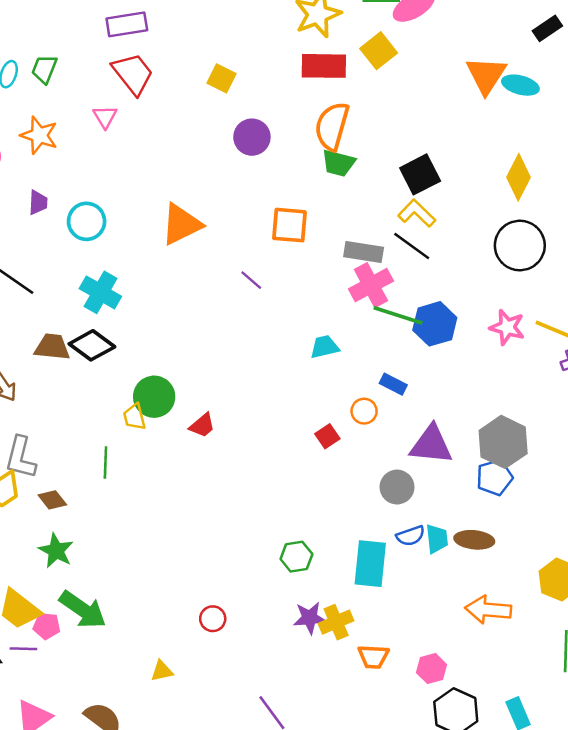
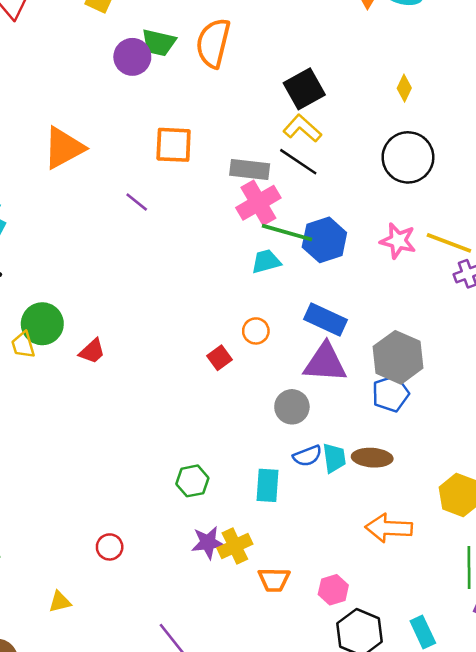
green trapezoid: (338, 163) -> (159, 43), moved
yellow diamond: (518, 177) -> (404, 88), size x0.6
cyan trapezoid: (325, 347) -> (266, 261), moved
blue rectangle: (393, 384) -> (326, 320), moved, size x1.5
cyan rectangle: (370, 564) -> (268, 485), size x0.7

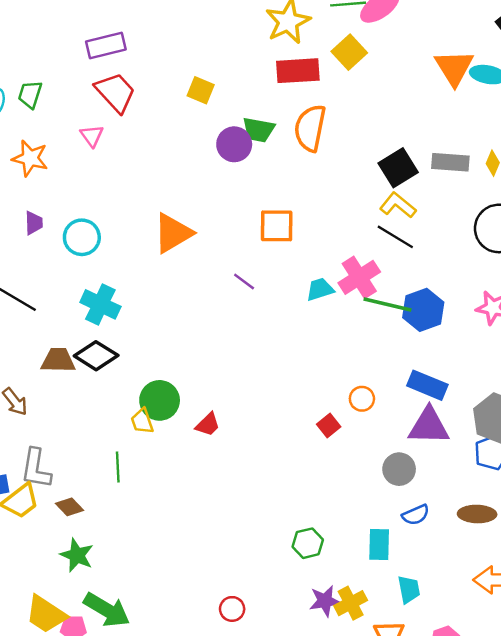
gray rectangle: (250, 170) -> (450, 162), moved
cyan trapezoid: (266, 261) -> (320, 289), moved
cyan trapezoid: (334, 458) -> (409, 589), moved

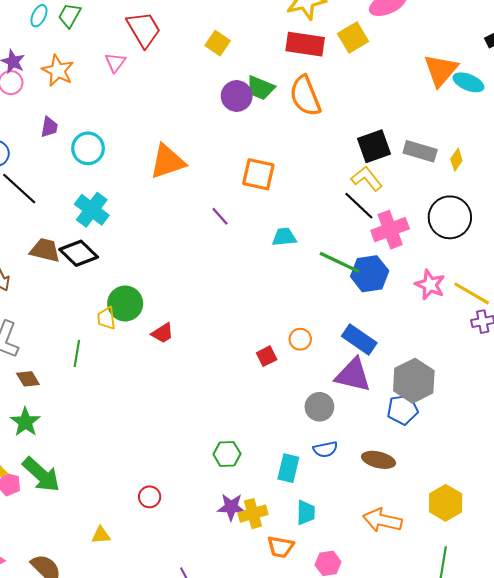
orange semicircle: (310, 128) -> (305, 96), turned -45
pink cross: (359, 277) -> (390, 230), moved

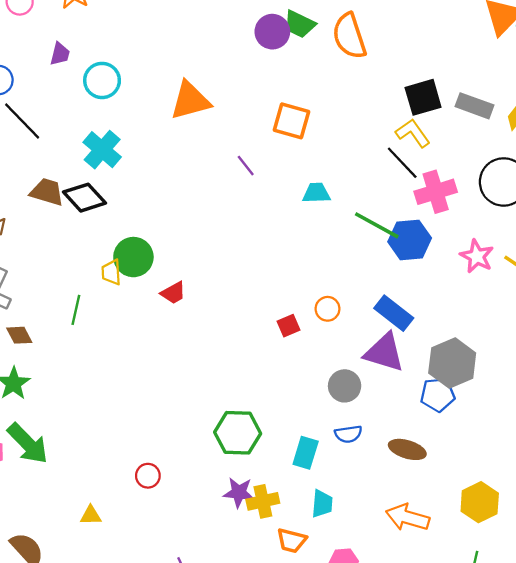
green hexagon: (227, 454) -> (238, 433), size x1.5

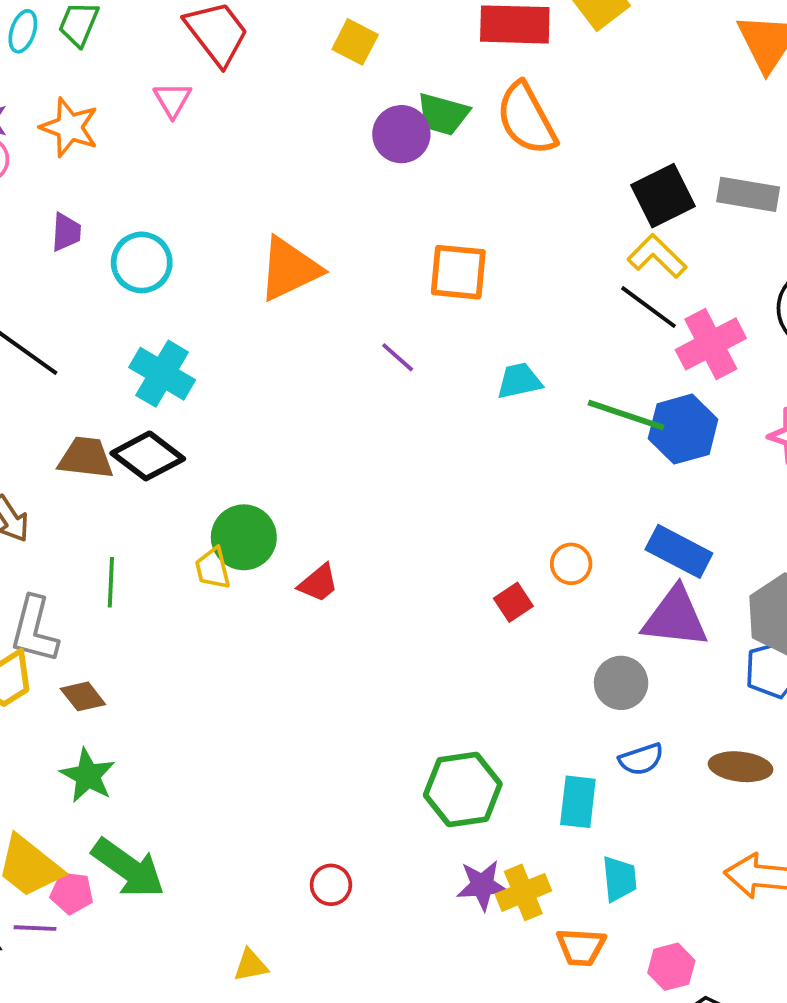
green line: (76, 310) -> (111, 582), moved

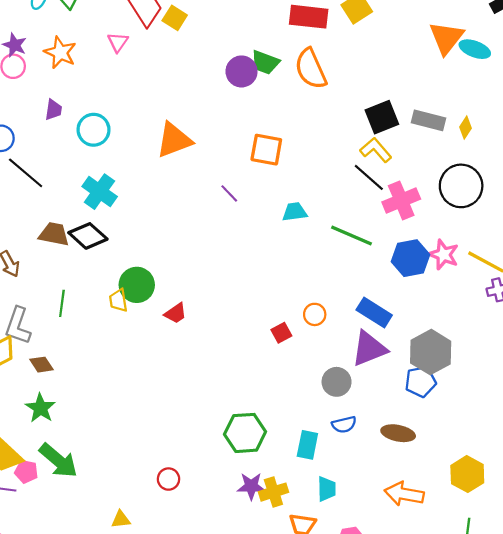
yellow square: (355, 42) -> (175, 18), moved
blue hexagon: (683, 429) -> (411, 258), moved
purple triangle: (675, 618) -> (369, 349), turned -33

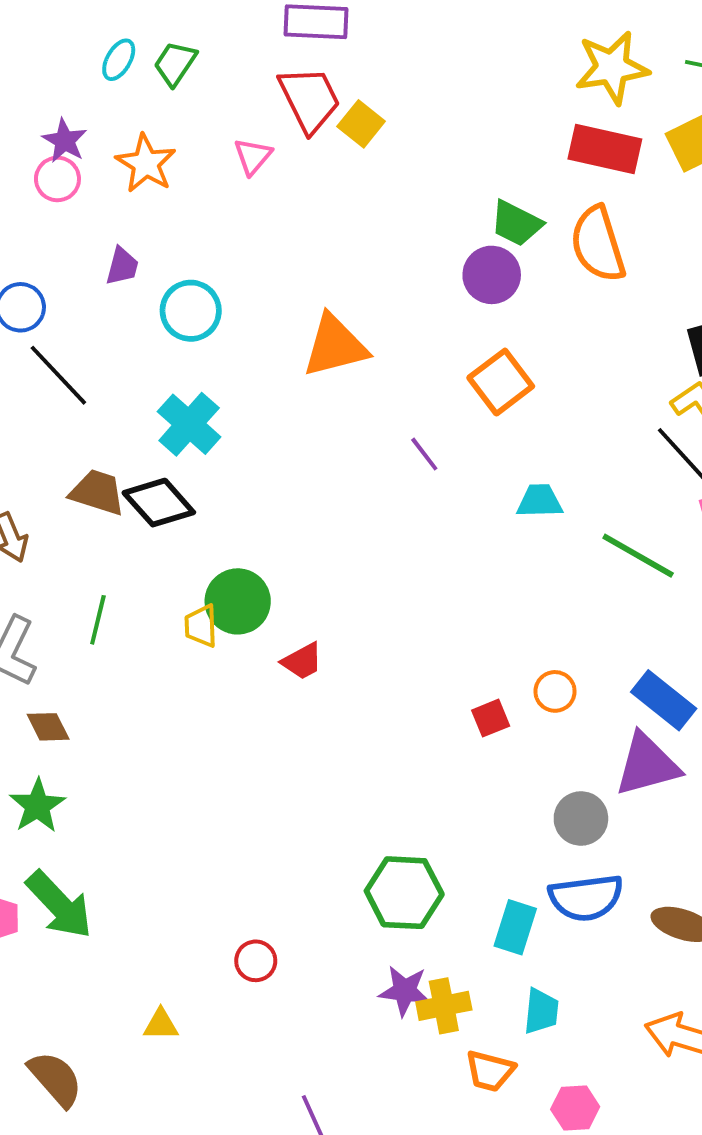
purple circle: (242, 71) -> (492, 275), moved
orange square: (266, 150) -> (501, 382), turned 36
blue semicircle: (344, 425) -> (586, 898), size x1.6

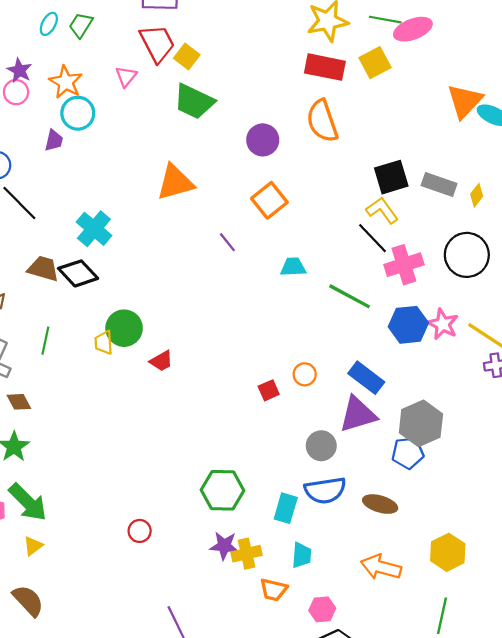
green trapezoid: (516, 223) -> (194, 102), moved, size x1.4
cyan circle: (191, 311) -> (78, 113), moved
yellow triangle: (161, 1025) -> (33, 546), moved, turned -35

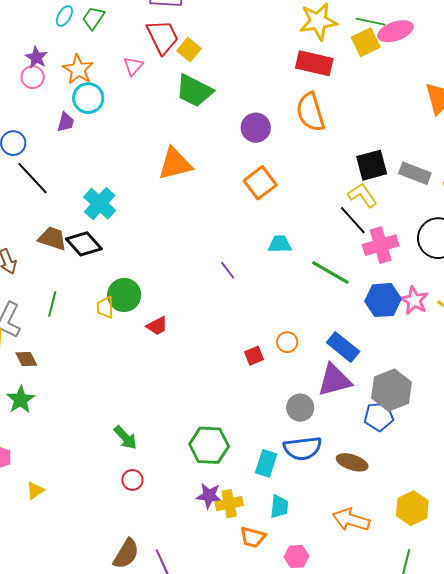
yellow square: (375, 63) -> (366, 42), moved
purple line: (227, 242) -> (228, 270), moved
green arrow: (28, 502) -> (125, 438), moved, size x0.7
brown semicircle: (28, 601) -> (126, 554), moved, turned 72

